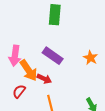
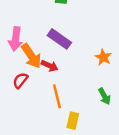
orange star: (90, 58) -> (103, 57), moved

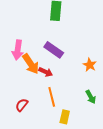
red semicircle: (20, 80) -> (22, 105), moved

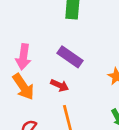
orange arrow: (31, 64) -> (23, 87), moved

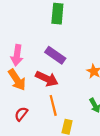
red arrow: (60, 85) -> (47, 79), size x1.5

